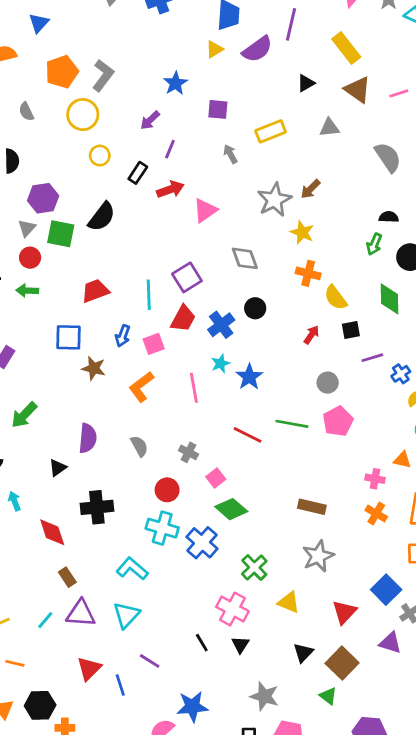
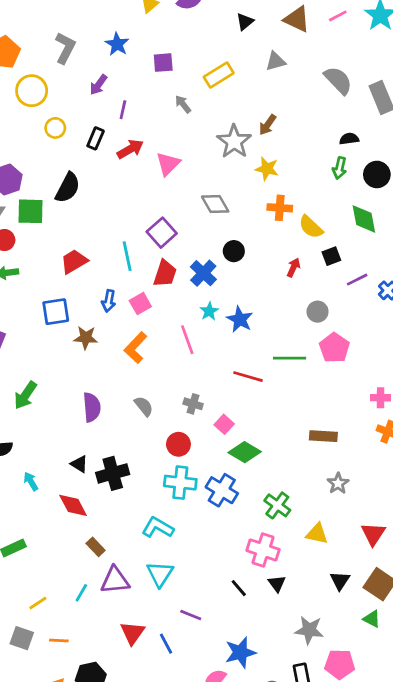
gray L-shape: (103, 75) -> (65, 48), moved
black triangle: (58, 468) -> (79, 464), moved, turned -42
gray star: (318, 556) -> (338, 483), size x0.7

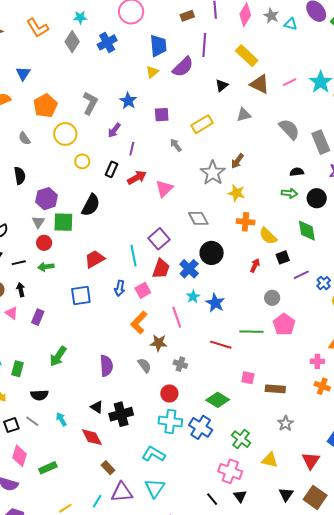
green arrow: (340, 168) -> (289, 193), turned -98
black circle: (234, 251) -> (212, 253), size x1.5
brown star: (86, 338) -> (159, 343), moved
pink square: (224, 424) -> (248, 378), moved, turned -32

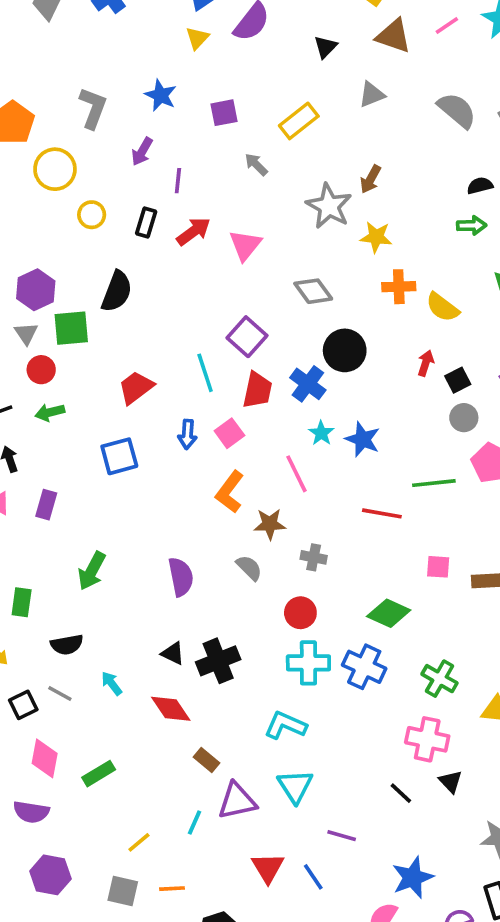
black square: (283, 257) -> (458, 380), moved

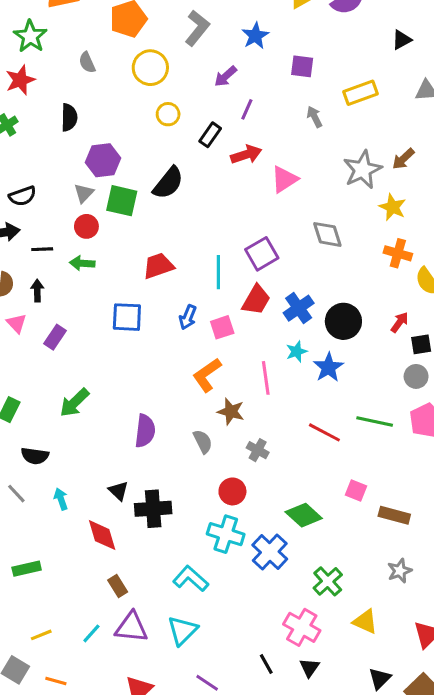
black circle: (345, 350) -> (343, 321), moved

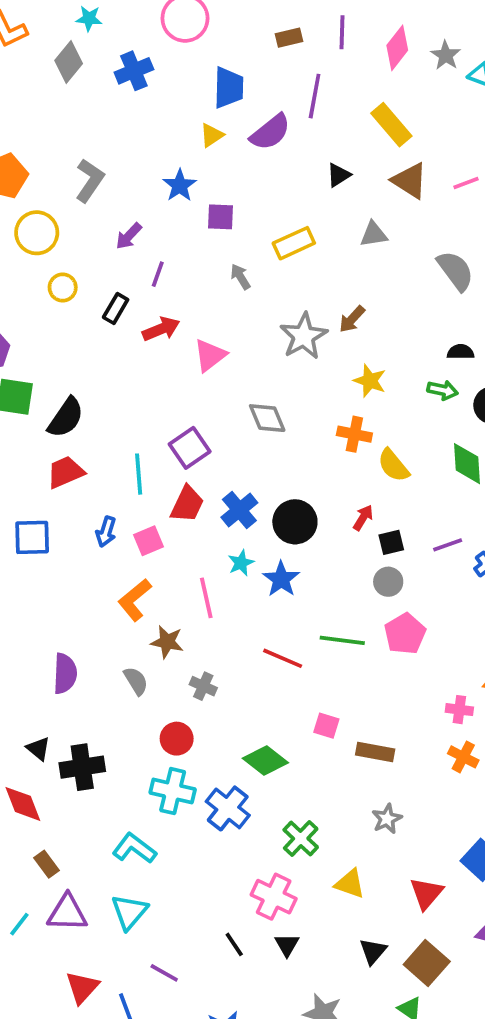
blue star: (255, 36) -> (180, 185), moved
black semicircle: (168, 183) -> (66, 418), moved
yellow star: (393, 207) -> (370, 381), moved

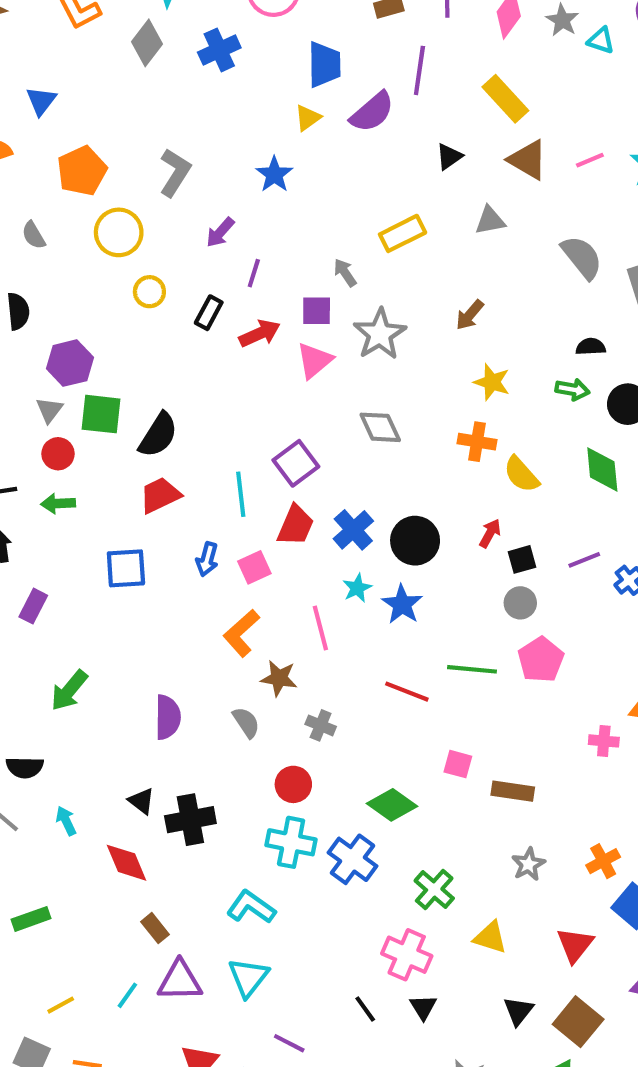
purple square: (221, 217) -> (317, 311), moved
gray star: (304, 336) -> (380, 334), moved
orange cross: (463, 757) -> (603, 861), moved, turned 36

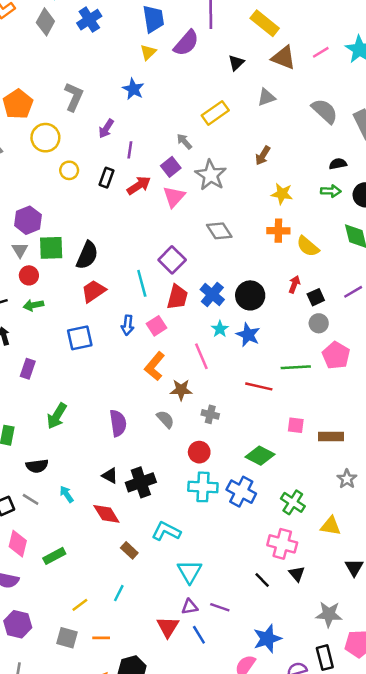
purple square: (317, 311) -> (171, 167), turned -30
cyan L-shape: (251, 907) -> (166, 531), moved
purple triangle: (180, 981) -> (190, 607), moved, size x0.6

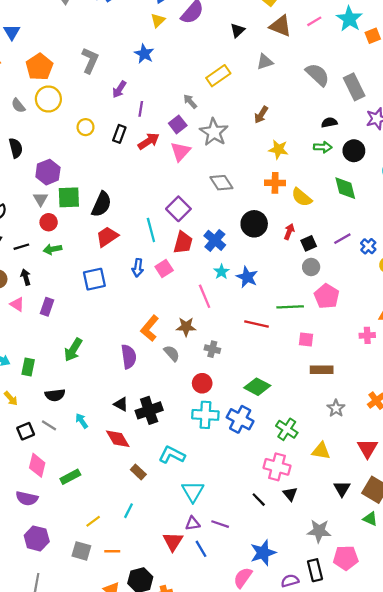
yellow circle: (45, 138) -> (48, 99), moved
black circle: (250, 295) -> (254, 224), moved
orange L-shape: (155, 366) -> (150, 328), moved
pink square: (296, 425) -> (306, 339), moved

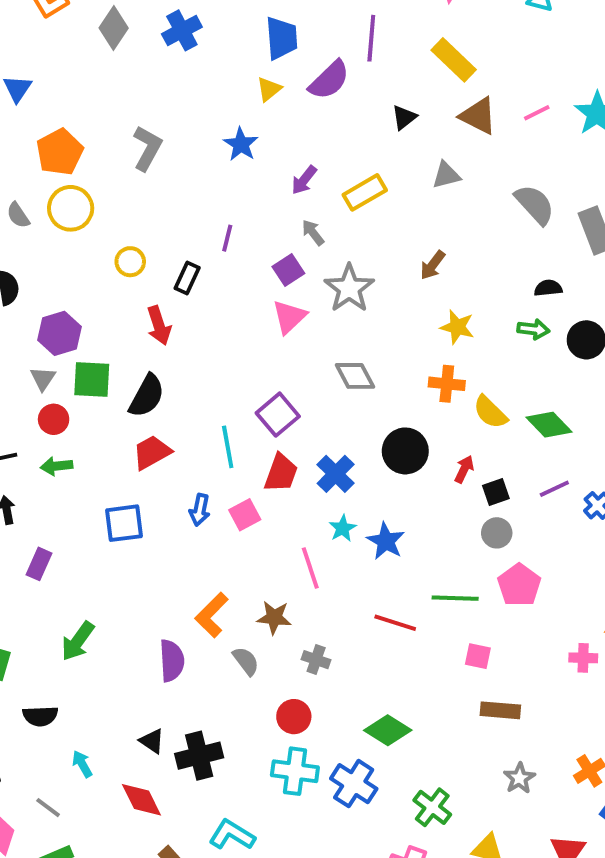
purple arrow: (119, 89) -> (304, 180), moved
red arrow: (149, 141) -> (159, 325), moved, turned 100
green diamond: (345, 188) -> (549, 425), moved, turned -35
gray line: (49, 425) -> (48, 808), moved

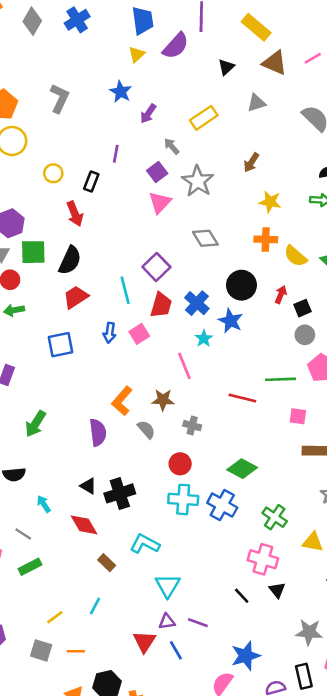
purple arrow: (304, 180) -> (148, 114), moved
blue star: (386, 541) -> (230, 321), moved

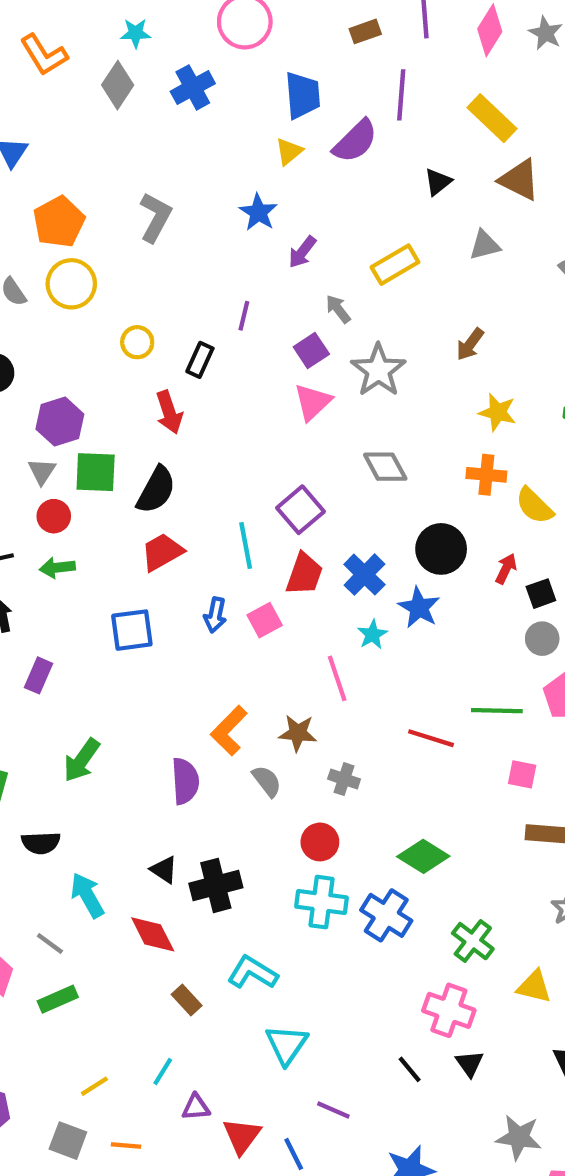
cyan arrow: (44, 504) -> (87, 895), size x1.5
purple triangle: (167, 622) -> (196, 1107), moved

